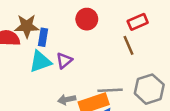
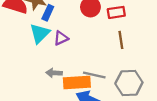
red rectangle: (138, 22) -> (116, 12), moved
cyan triangle: (40, 62) -> (40, 33), turned -40

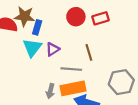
brown line: (121, 40) -> (89, 52), moved
gray arrow: (54, 73) -> (50, 91), moved, turned -72
gray line: (94, 75) -> (71, 69), moved

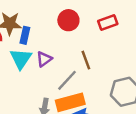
red rectangle: (100, 18) -> (108, 22), moved
gray line: (71, 69) -> (67, 80), turned -48

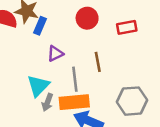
cyan triangle: (21, 59) -> (38, 86), moved
gray line: (67, 80) -> (75, 79), turned -60

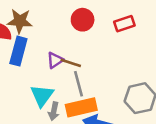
blue rectangle: (40, 26) -> (18, 51), moved, size x1.5
brown line: (98, 62) -> (71, 63), moved, turned -54

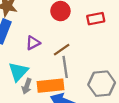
brown line: (71, 63) -> (62, 50), moved, turned -60
gray line: (79, 84) -> (65, 67), moved

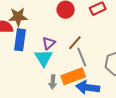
cyan triangle: (18, 72) -> (44, 58), moved

